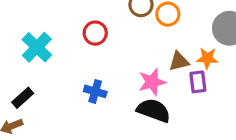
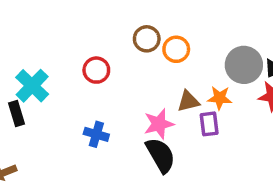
black rectangle: (23, 98) -> (16, 113), moved, turned -65
black semicircle: (154, 110) -> (161, 155), turned 40

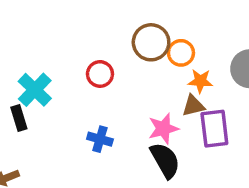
brown circle: (147, 39) -> (151, 42), size x1.4
orange star: (220, 98) -> (200, 81), moved
purple rectangle: (209, 124) -> (214, 129), size x1.5

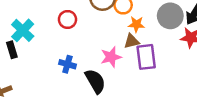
black semicircle: (165, 160) -> (95, 81), moved

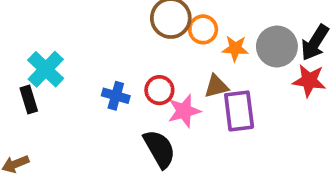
red circle: (67, 19) -> (159, 90), moved
orange star: (136, 24) -> (235, 48), moved
blue cross: (67, 64) -> (116, 96), moved

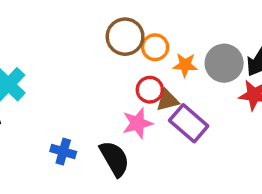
red circle: (159, 90) -> (150, 90), moved
blue cross: (116, 96) -> (63, 152), moved
purple rectangle: (239, 111) -> (189, 123), turned -42

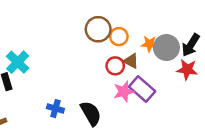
orange star: (185, 65) -> (149, 44), moved
brown triangle: (167, 100) -> (131, 61), moved, turned 42
pink star: (137, 123) -> (124, 91), moved

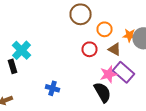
brown circle: (98, 29) -> (80, 14), moved
red circle: (115, 66) -> (90, 49), moved
black semicircle: (91, 113) -> (102, 92), moved

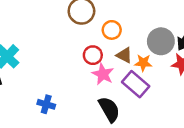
orange star: (130, 35) -> (143, 63), moved
pink star: (108, 74) -> (103, 74), moved, turned -30

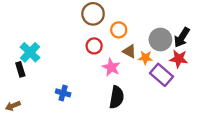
red circle: (93, 55) -> (94, 46), moved
purple rectangle: (136, 84) -> (162, 75), moved
black semicircle: (109, 109) -> (117, 97), turned 40

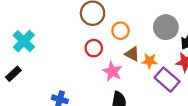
gray circle: (160, 40) -> (166, 27), moved
cyan cross: (30, 52) -> (24, 41), moved
black rectangle: (20, 69) -> (13, 74), turned 64

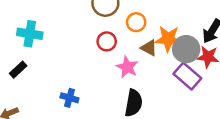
gray circle: (166, 27) -> (186, 49), moved
cyan cross: (24, 41) -> (30, 34), turned -35
orange star: (150, 61) -> (168, 39), moved, size x1.5

